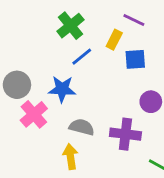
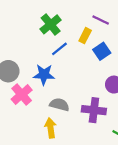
blue square: (135, 59) -> (102, 51), turned -30

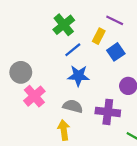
blue star: (44, 75) -> (78, 76), moved

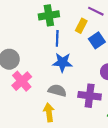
green cross: (64, 25) -> (49, 15), turned 30
blue line: (73, 50) -> (57, 38), turned -49

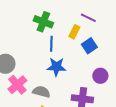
green cross: (49, 15) -> (43, 22), turned 30
gray semicircle: (57, 91) -> (41, 92), moved

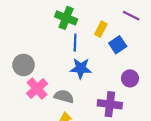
purple line: (88, 18) -> (131, 16), moved

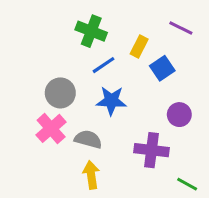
blue line: (75, 43) -> (104, 65), turned 54
gray circle: (24, 65) -> (60, 93), moved

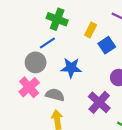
blue line: (104, 65) -> (47, 43), moved
purple cross: (151, 150) -> (99, 102), turned 35

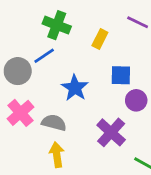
blue square: (107, 45) -> (121, 75), moved, turned 35
gray circle: (36, 62) -> (18, 71), moved
blue star: (71, 68) -> (75, 88), turned 30

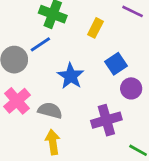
blue square: (121, 75) -> (116, 64), turned -35
purple cross: (111, 132) -> (106, 120), turned 32

